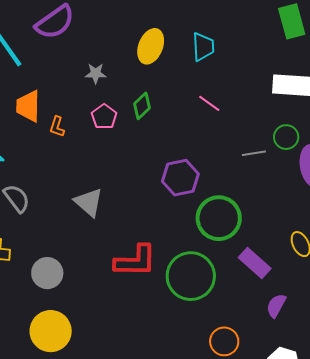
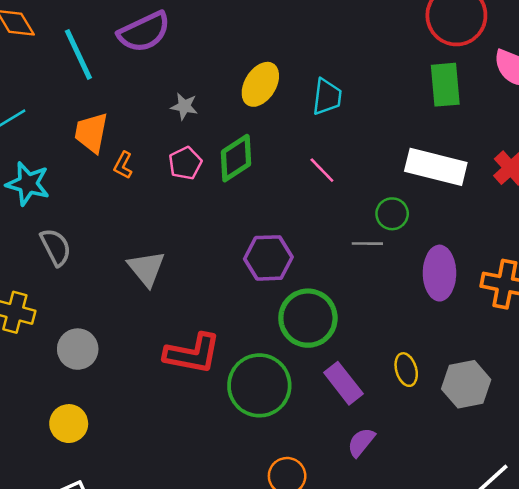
green diamond: (142, 106) -> (236, 158), size x1.4
green circle: (286, 137) -> (392, 214), moved
yellow circle: (51, 331) -> (69, 424), size x0.7

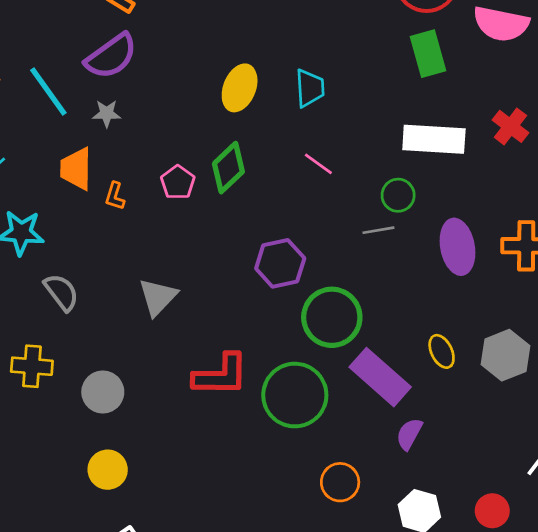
gray star: (184, 106) -> (107, 113), moved
gray triangle: (146, 269) -> (158, 297), turned 33
purple rectangle: (343, 383) -> (380, 377), size x1.4

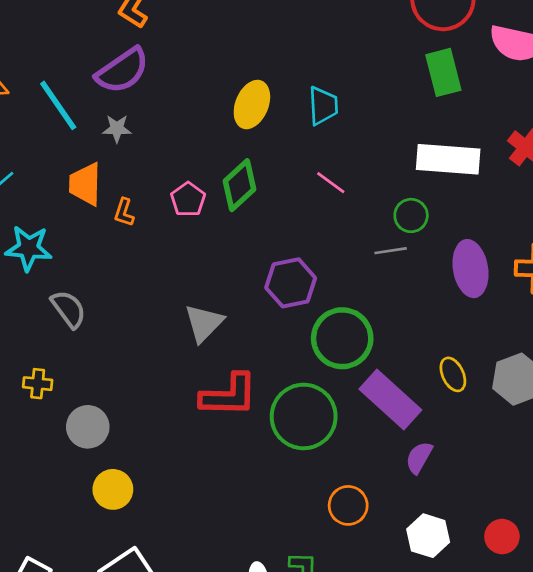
gray triangle: (158, 297) -> (204, 323), moved
yellow cross: (32, 366) -> (38, 384), size x0.7
gray circle: (103, 392) -> (88, 427), moved

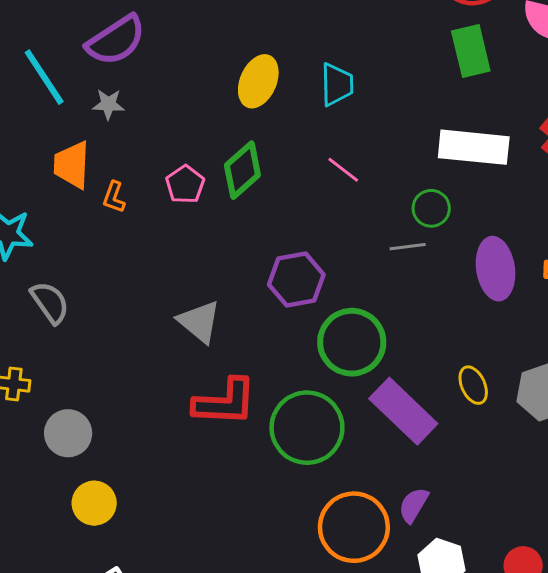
gray triangle: (204, 323) -> (199, 322), turned -36
purple semicircle: (419, 458) -> (414, 505), moved
orange circle: (348, 505) -> (354, 527), size x1.6

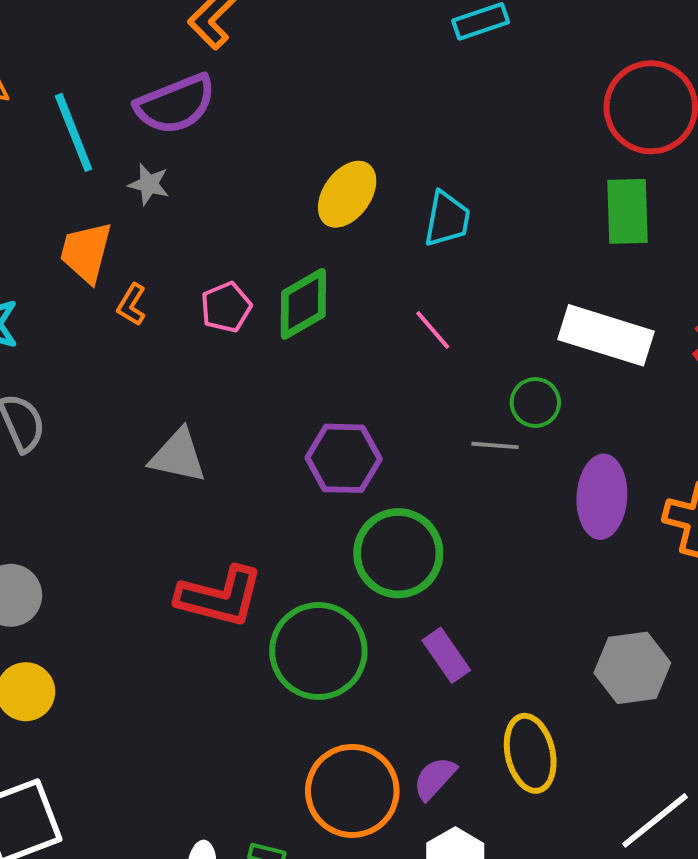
gray triangle: (199, 322) -> (178, 456), moved, turned -39
yellow ellipse: (473, 385) -> (530, 753), moved, size x1.5
purple rectangle: (403, 411) -> (446, 655), size x0.6

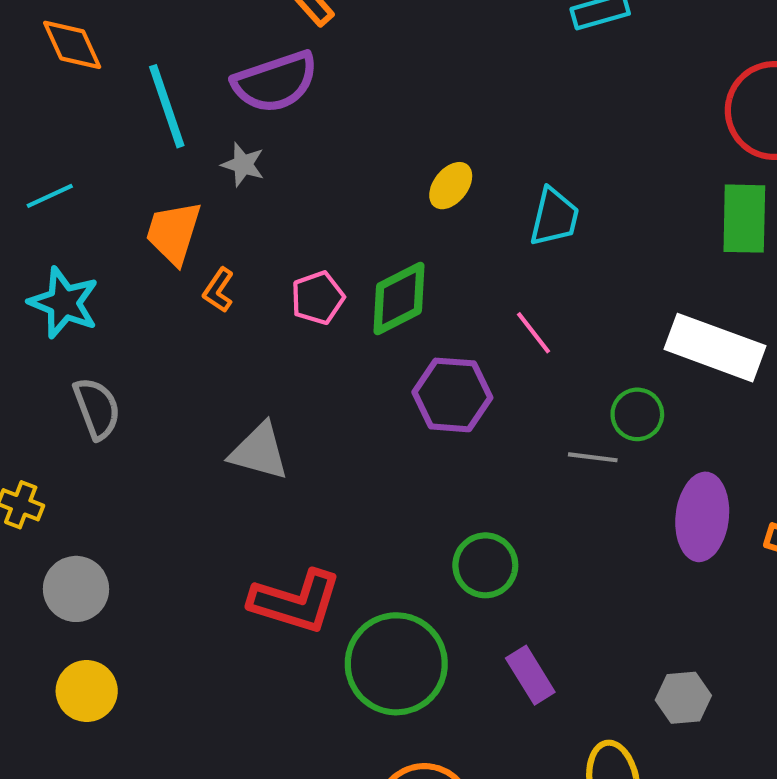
yellow ellipse: (347, 194) -> (451, 186), size x0.7
purple hexagon: (344, 458) -> (452, 395), moved
green circle: (398, 553) -> (485, 565), size x0.7
gray hexagon: (632, 668) -> (683, 698), moved, size x0.7

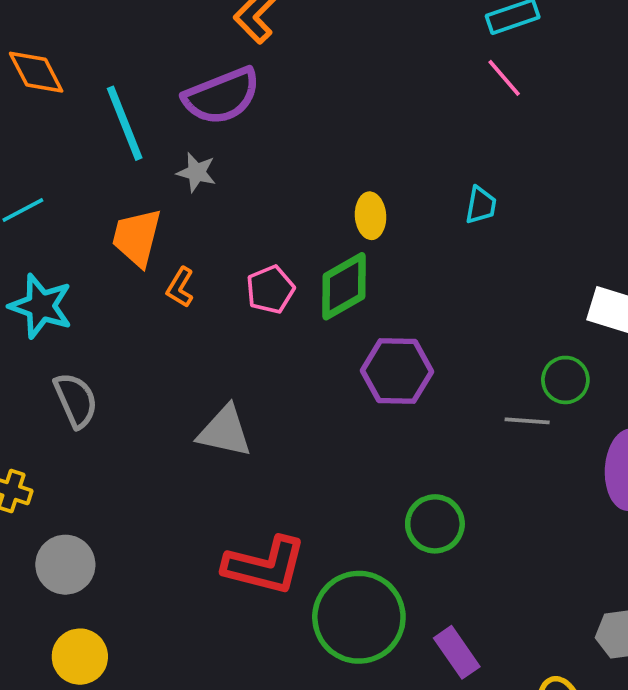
yellow ellipse: (451, 186) -> (371, 216), moved, turned -39
cyan trapezoid: (554, 217) -> (481, 205), size x0.7
pink line: (533, 333) -> (504, 78), moved
purple rectangle: (530, 675) -> (457, 652), moved

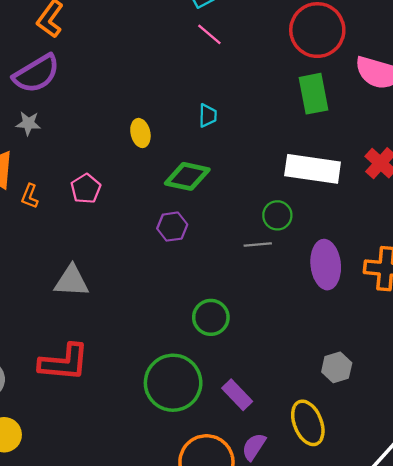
green diamond: (344, 286) -> (187, 176), moved, turned 51
purple hexagon: (397, 371) -> (172, 227), size x0.7
red L-shape: (265, 566) -> (64, 362), moved

